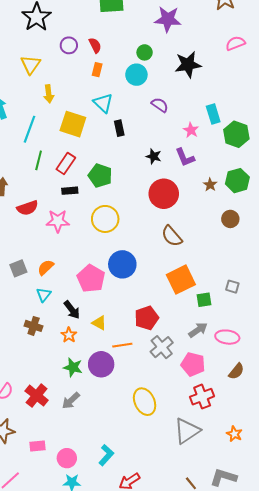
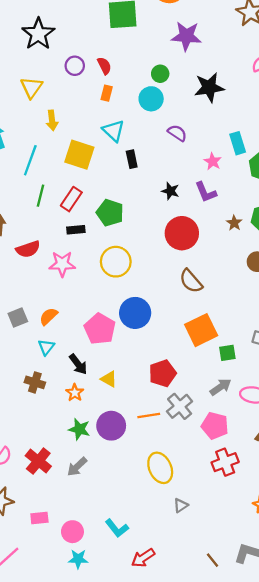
orange line: (122, 345) -> (149, 415), moved
gray triangle: (187, 431) -> (181, 505), moved, size x0.5
cyan L-shape: (106, 455) -> (117, 528), turned 100

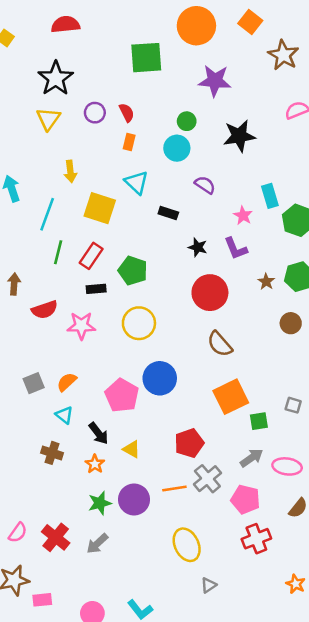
yellow triangle: (31, 87) -> (48, 119), moved
black rectangle: (132, 159) -> (168, 213), moved, turned -60
cyan triangle: (46, 347) -> (64, 415), turned -30
green star: (79, 429) -> (100, 503), turned -30
pink rectangle: (39, 518) -> (42, 600), moved

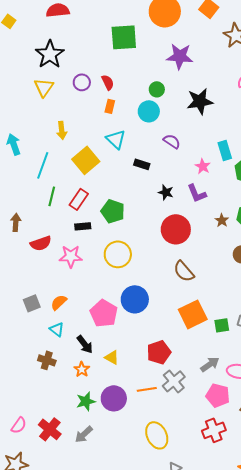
yellow square: (100, 208) -> (86, 160), turned 32
green square: (259, 421) -> (222, 325), moved
pink pentagon: (245, 499) -> (218, 395), moved

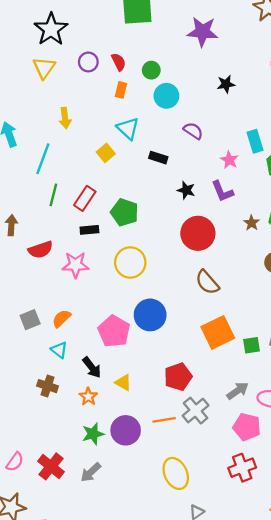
green circle: (157, 89) -> (151, 70), moved
black star: (200, 101) -> (226, 84), size x0.6
yellow square: (86, 160) -> (106, 153), moved, size x0.6

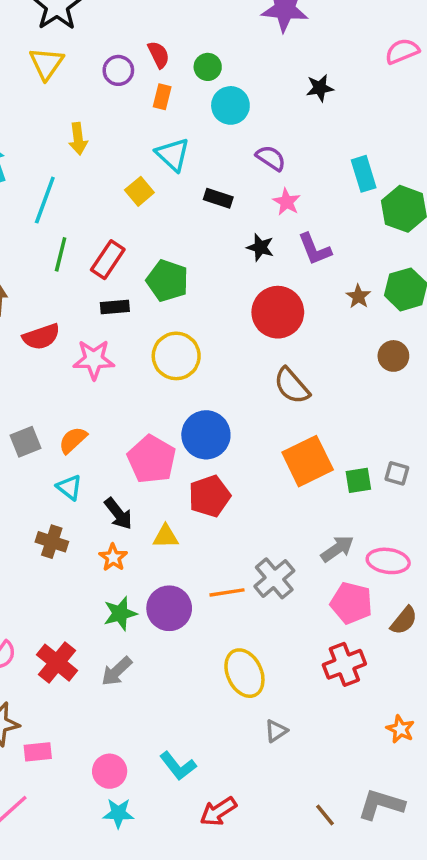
purple circle: (88, 62) -> (118, 70), moved
pink star: (229, 160) -> (287, 202), moved
red pentagon: (178, 377) -> (209, 496), moved
yellow triangle: (123, 383) -> (166, 536), turned -30

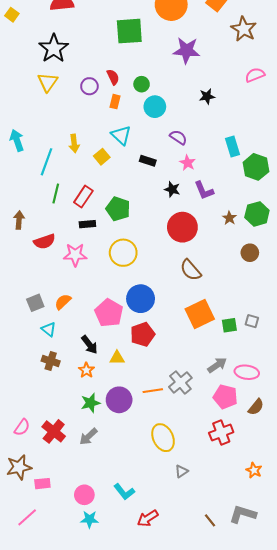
yellow arrow: (78, 139) -> (74, 143), moved
cyan triangle: (69, 487) -> (49, 329), moved

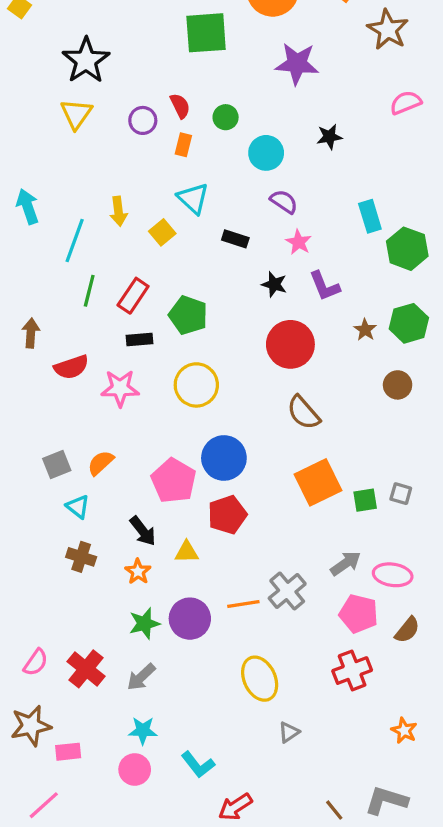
cyan circle: (155, 107) -> (266, 153), moved
cyan star: (89, 519) -> (143, 731), moved

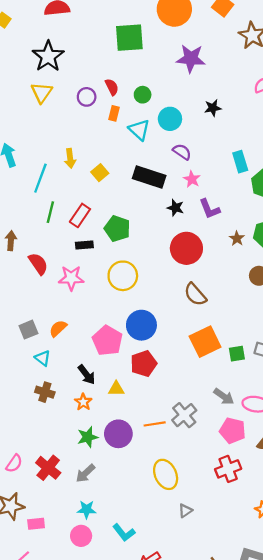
cyan triangle: (193, 198) -> (139, 130), moved
black rectangle: (235, 239) -> (149, 177), size x1.8
red semicircle: (71, 367) -> (38, 264), turned -105
gray arrow: (346, 563) -> (224, 396), turned 70

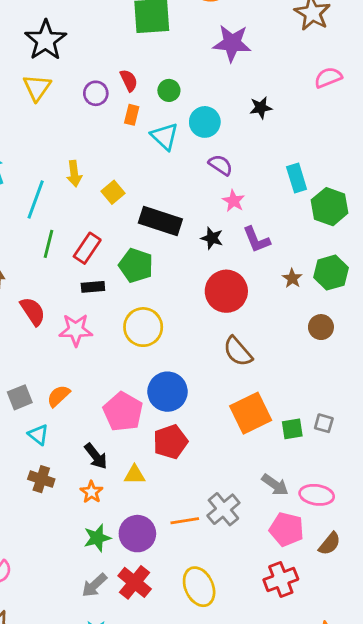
black rectangle: (149, 177) -> (160, 221), moved
red cross: (48, 468) -> (135, 582), moved

